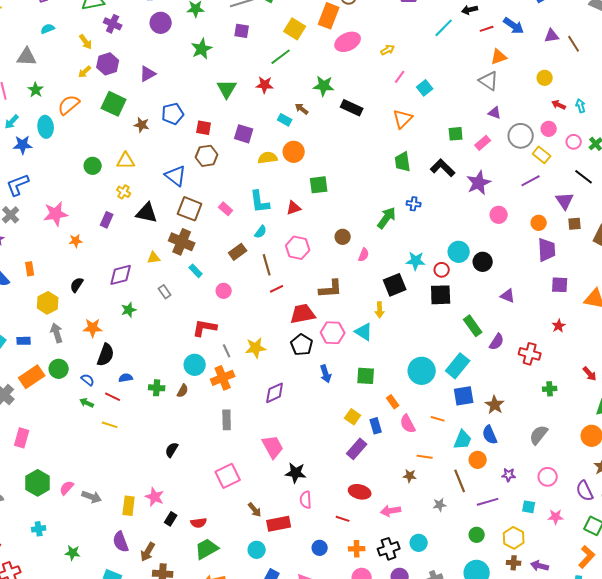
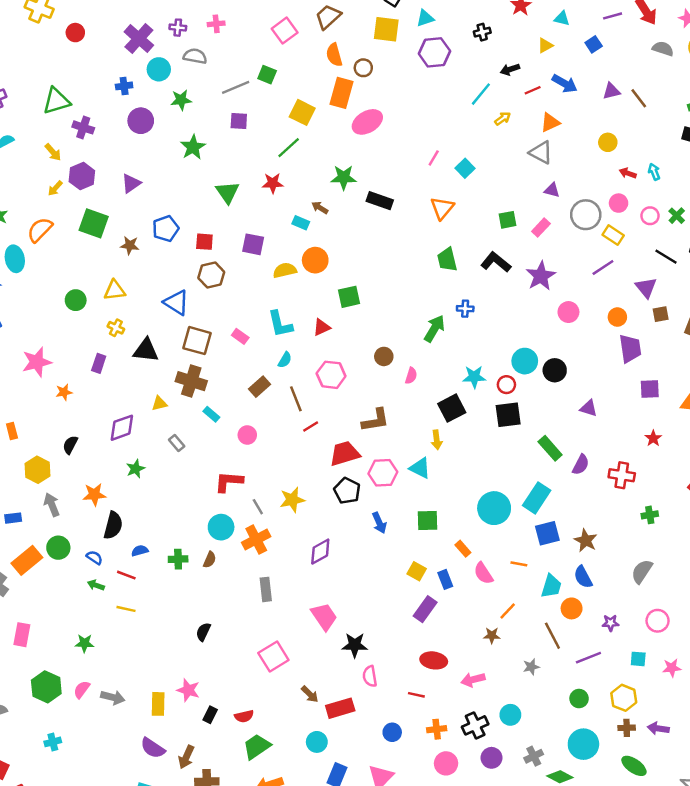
yellow arrow: (388, 50) -> (503, 119), moved
orange line: (425, 457) -> (508, 611), turned -49
purple semicircle: (121, 542) -> (153, 748), turned -30
green star: (73, 553) -> (84, 643), moved

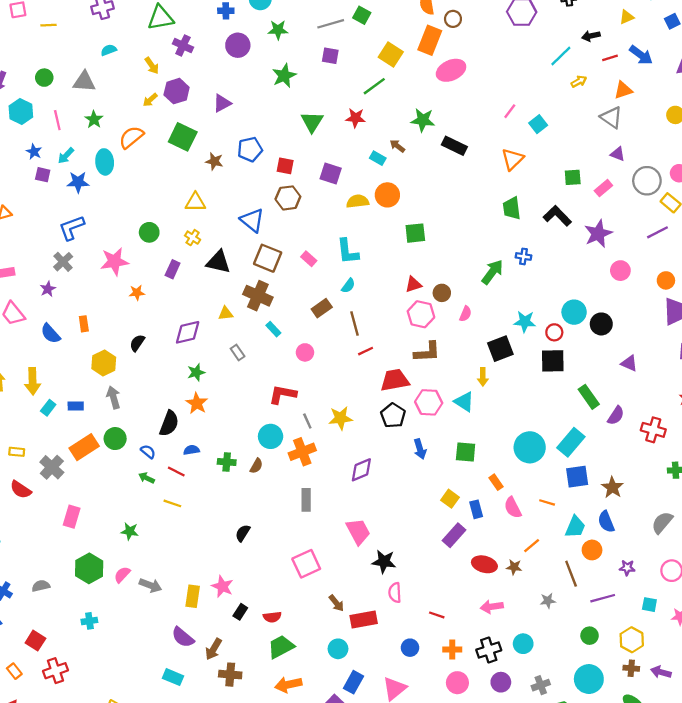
green circle: (76, 300) -> (149, 232), moved
red triangle: (322, 327) -> (413, 284), moved
pink hexagon: (331, 375) -> (421, 314), moved
orange star: (94, 495) -> (197, 403), moved, turned 30
red ellipse: (434, 660) -> (484, 564), moved

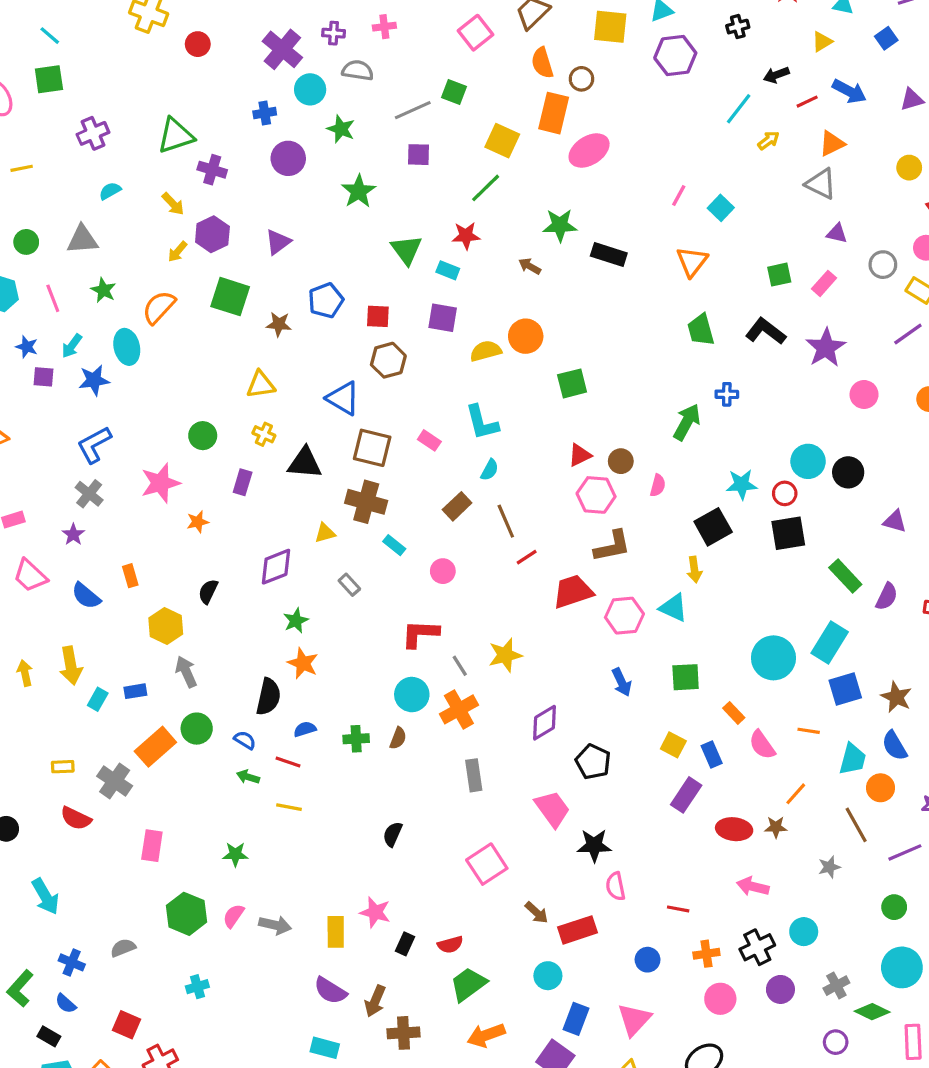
green star: (278, 30) -> (341, 129), turned 30
cyan rectangle: (378, 158) -> (448, 270), moved
gray circle: (647, 181) -> (883, 265), size x0.7
black pentagon: (393, 415) -> (593, 762), moved
pink arrow: (492, 607) -> (753, 886), turned 30

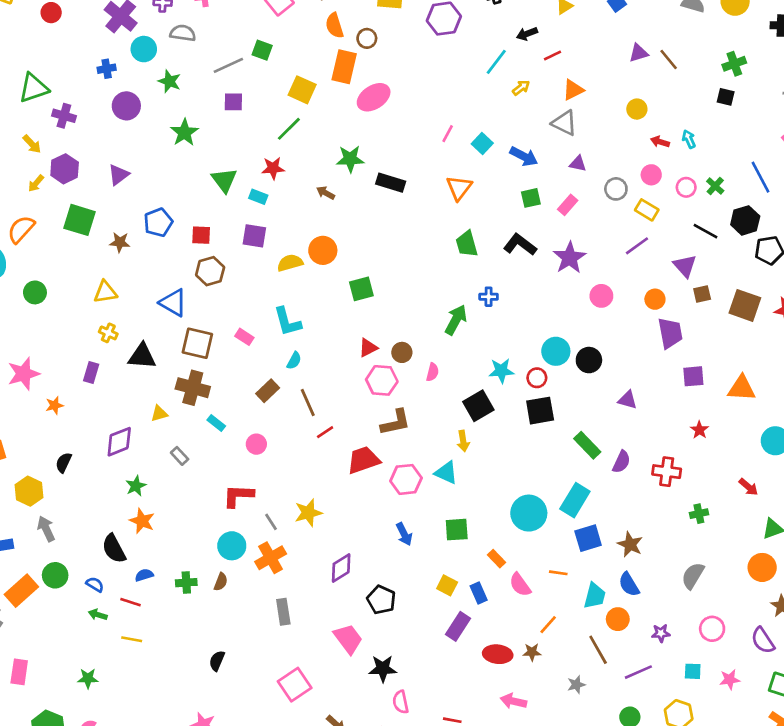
blue arrow: (849, 91) -> (524, 156), moved
green circle: (203, 436) -> (35, 292), moved
black semicircle: (268, 697) -> (114, 549), turned 140

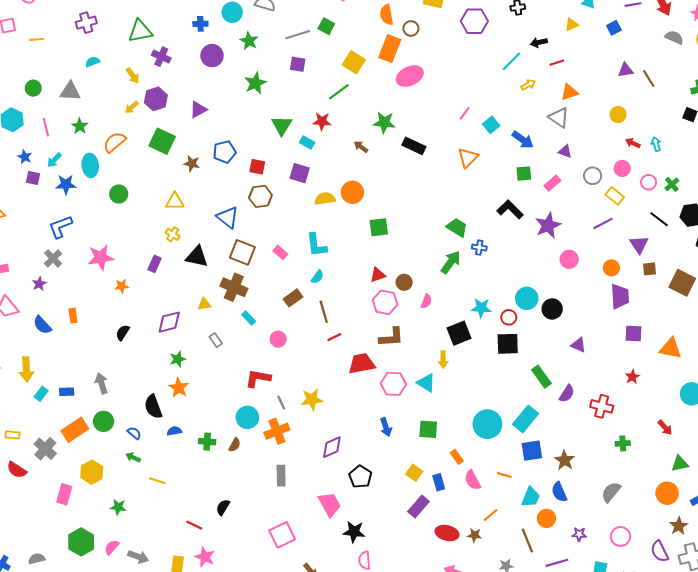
green trapezoid: (467, 244) -> (457, 227), moved, turned 130
yellow hexagon: (29, 491) -> (92, 472), moved
red line: (131, 602) -> (194, 525), moved

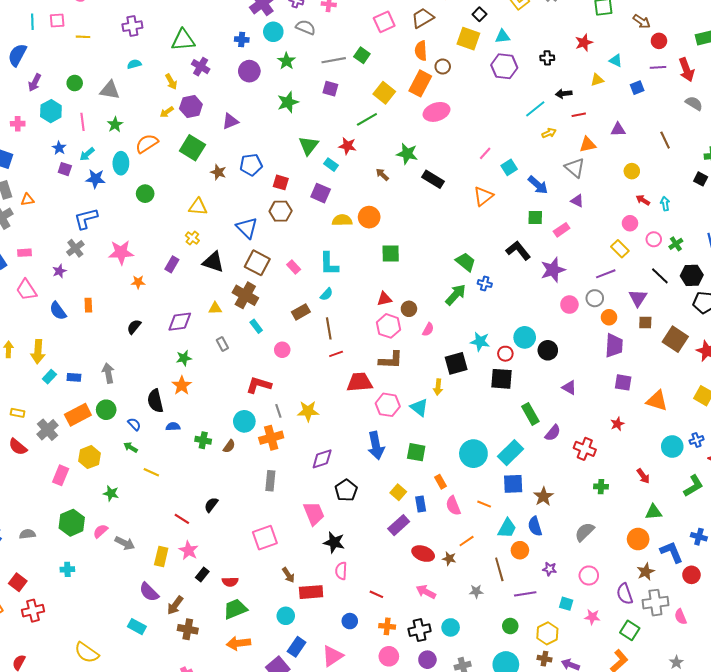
purple triangle: (626, 70) -> (618, 130), moved
gray circle: (593, 176) -> (595, 298), moved
blue arrow: (386, 427) -> (376, 446), size x1.5

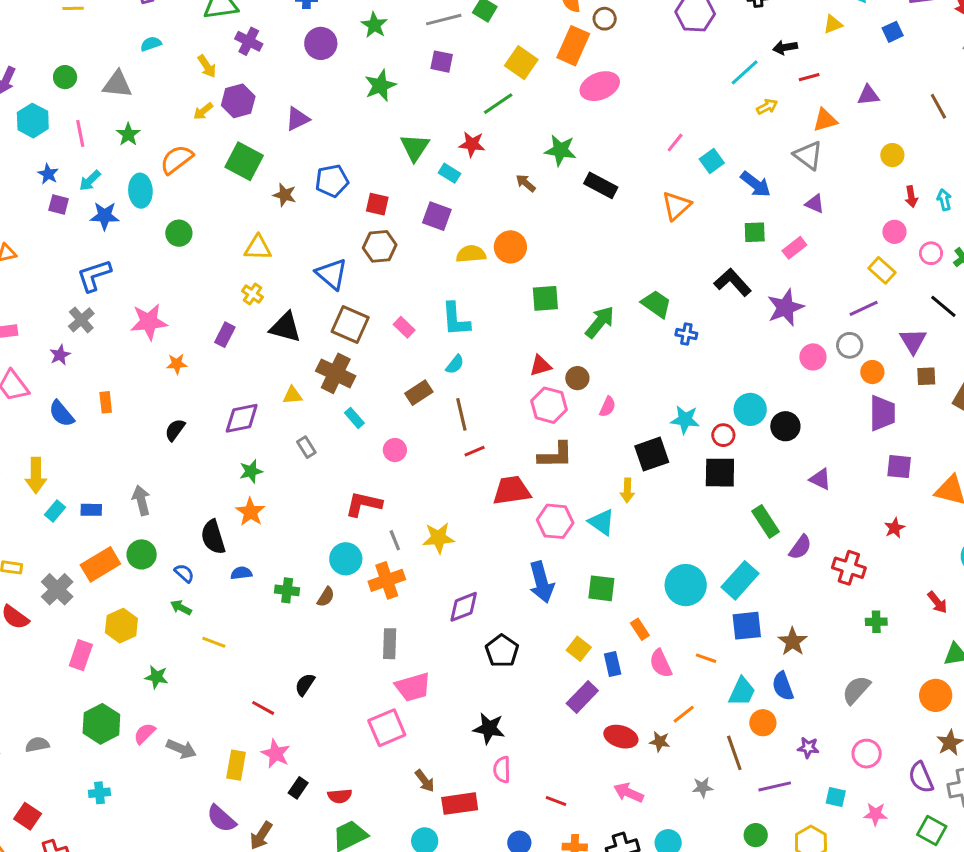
red arrow: (643, 200) -> (911, 197), turned -128
green arrow: (456, 295) -> (600, 322), moved
pink trapezoid: (314, 513) -> (413, 687), moved, turned 100

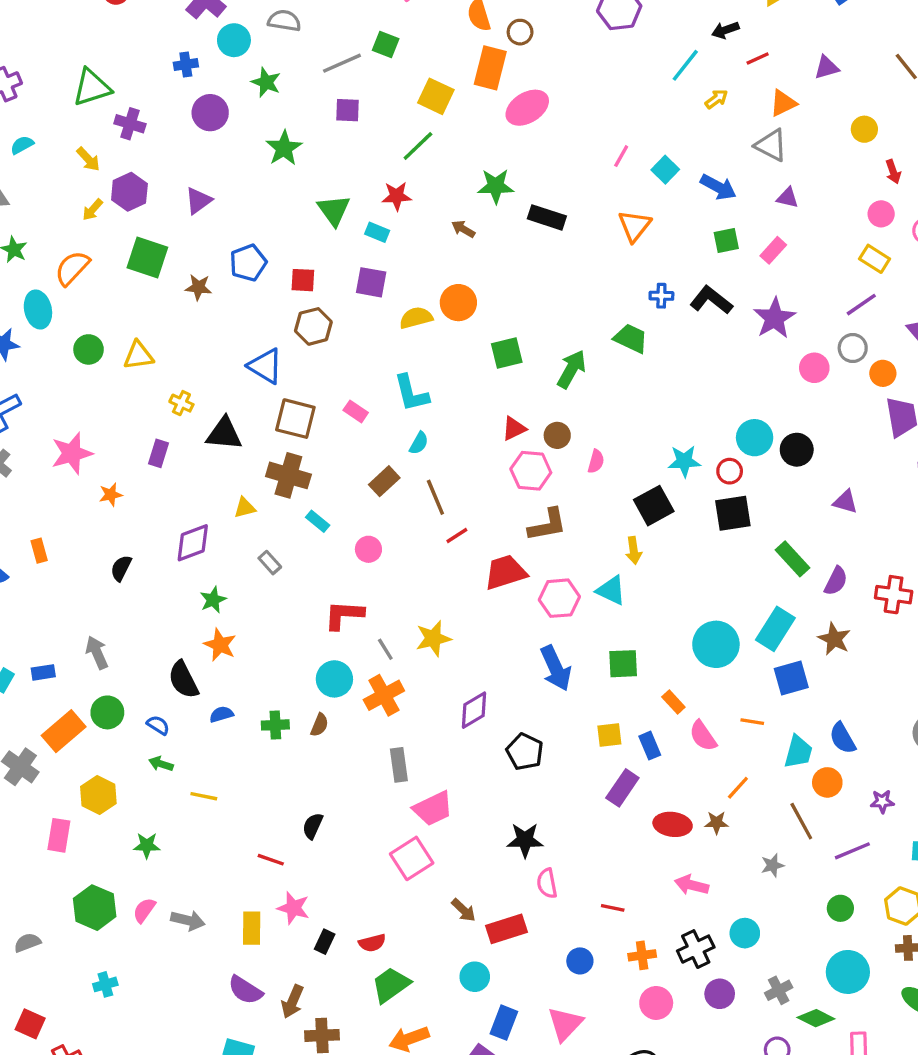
yellow triangle: (258, 248) -> (138, 355), moved
blue cross: (686, 334) -> (661, 296), moved
brown star: (793, 642) -> (834, 639), moved
yellow square: (579, 649) -> (609, 735), turned -35

